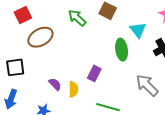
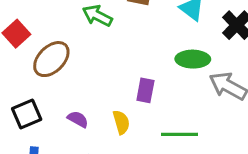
green ellipse: (122, 50) -> (193, 59), moved, turned -65
purple semicircle: (55, 84) -> (78, 119), moved

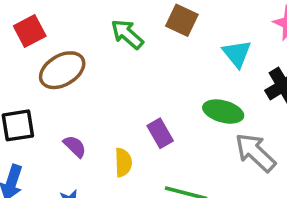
purple rectangle: (145, 90) -> (160, 133), turned -55

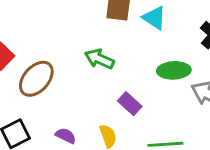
green arrow: (127, 34) -> (99, 59), moved
cyan triangle: (237, 54) -> (154, 18), moved

